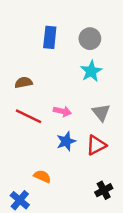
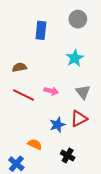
gray circle: (90, 39) -> (78, 19), moved
blue star: (66, 141) -> (57, 125), moved
black cross: (104, 190) -> (68, 156), moved, turned -32

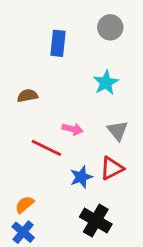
red line: (24, 95) -> (46, 148), moved
orange semicircle: (35, 144) -> (25, 205), moved, turned -64
black cross: (68, 156) -> (96, 221), size x1.5

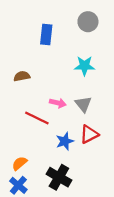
cyan star: (106, 83) -> (84, 66), turned 30
gray triangle: (118, 130) -> (83, 104), moved
black cross: (96, 221) -> (59, 177), moved

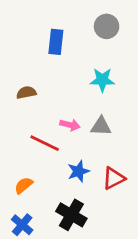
gray triangle: (83, 104) -> (101, 126), turned -48
red triangle: (89, 134) -> (114, 178), moved
orange semicircle: (19, 163) -> (24, 185), moved

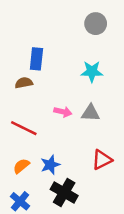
blue rectangle: (56, 42) -> (36, 59), moved
red line: (45, 143) -> (24, 128), moved
blue star: (78, 171) -> (50, 165), moved

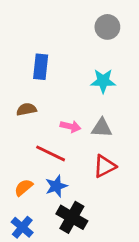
brown semicircle: (24, 83) -> (26, 109), moved
red line: (24, 128) -> (51, 153), moved
red triangle: (102, 160) -> (105, 166), moved

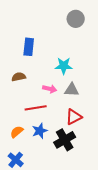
cyan star: (103, 81) -> (64, 66), moved
red line: (51, 153) -> (36, 108), turned -35
black cross: (72, 217) -> (65, 140), moved, turned 30

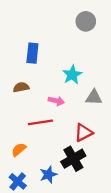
cyan star: (64, 66) -> (72, 75), turned -30
gray triangle: (72, 90) -> (94, 97), moved
blue star: (40, 131) -> (48, 175), moved

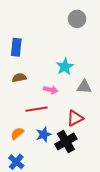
blue rectangle: (32, 53) -> (16, 47), moved
blue star: (48, 175) -> (44, 134), moved

